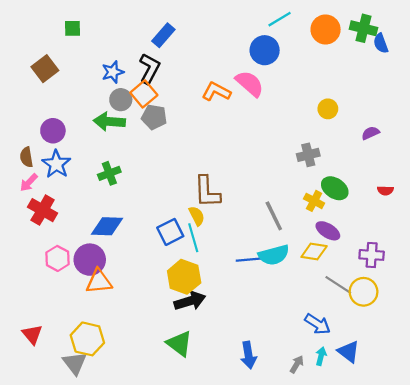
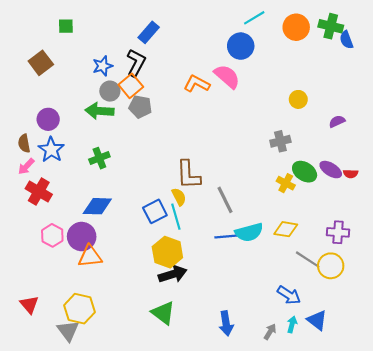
gray line: (274, 216) -> (225, 200), moved
purple ellipse: (328, 231) -> (331, 170), moved

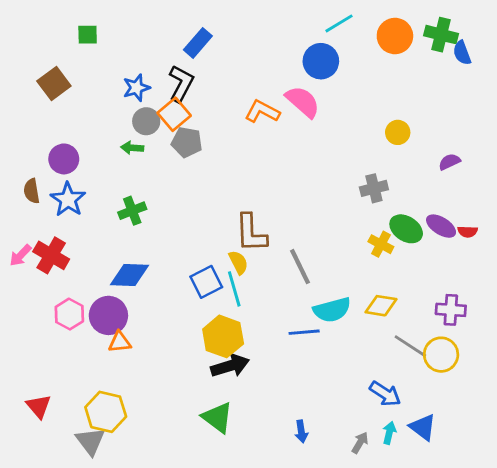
green arrow: (99, 111) -> (132, 148), size x0.6
pink arrow: (26, 166) -> (20, 255), moved
blue line: (226, 237) -> (304, 332), moved
orange triangle: (90, 256) -> (120, 342), size x0.7
blue arrow: (226, 323) -> (301, 431), size x0.7

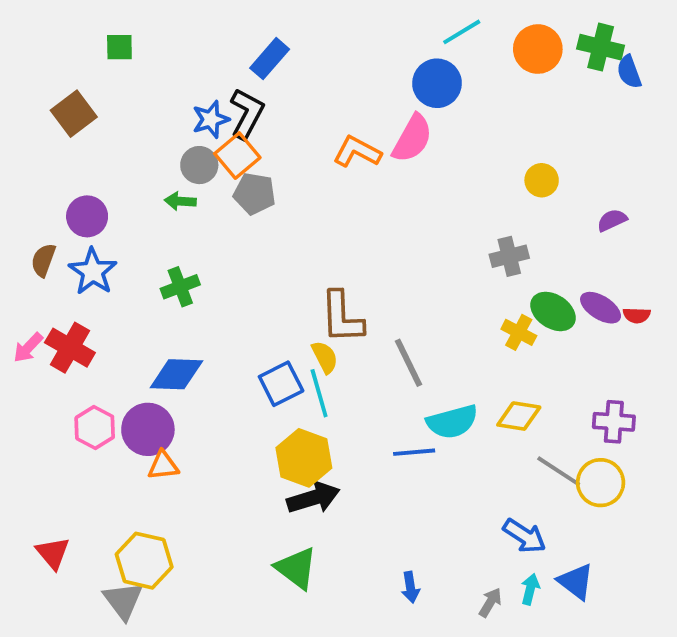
blue star: (136, 88) -> (211, 119), moved
pink semicircle: (303, 102) -> (412, 138), turned 78
brown semicircle: (32, 191) -> (43, 260), turned 30

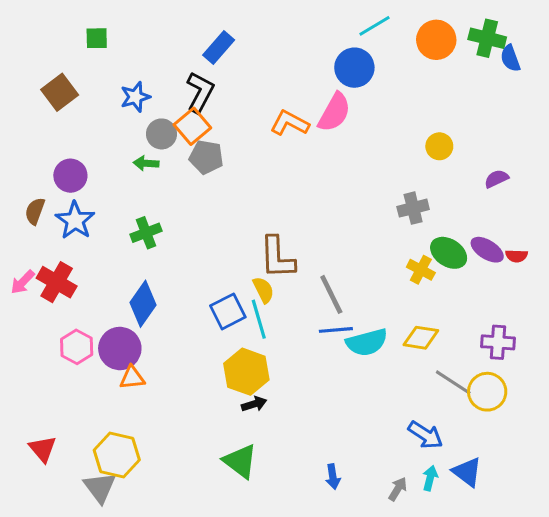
blue star: (211, 119) -> (135, 97), moved
blue diamond: (176, 374) -> (143, 304), turned -57
blue line: (414, 452) -> (336, 330), moved
black arrow: (313, 498) -> (254, 404), size x0.6

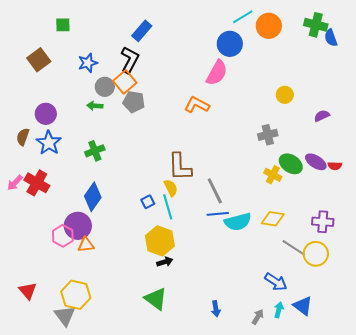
orange circle: (436, 40) -> (269, 26), moved
orange L-shape: (290, 123) -> (197, 105), moved
blue square: (228, 311) -> (148, 202), size x0.6
pink hexagon: (77, 347) -> (63, 236), moved

